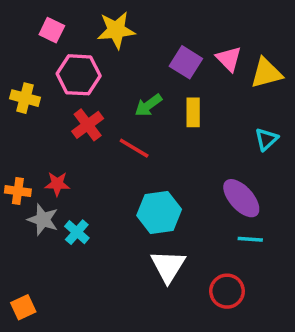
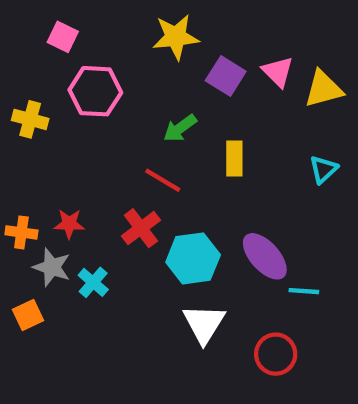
yellow star: (116, 30) -> (176, 37), moved
yellow rectangle: (193, 112) -> (234, 159), moved
red cross: (88, 125) -> (141, 228), moved
purple ellipse: (241, 198) -> (265, 256), moved
orange square: (23, 307) -> (28, 315), moved

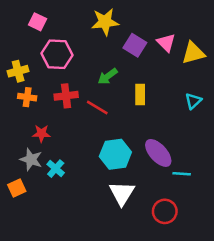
yellow cross: (30, 119) -> (18, 71), turned -30
red cross: (141, 228) -> (66, 96), moved, turned 30
orange cross: (21, 232) -> (27, 97), moved

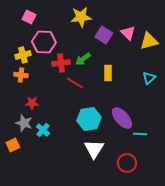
yellow cross: (18, 71) -> (23, 55), moved
red cross: (66, 96) -> (61, 63), moved

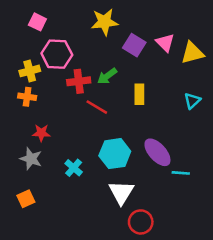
cyan cross: (43, 130) -> (74, 168), moved
orange square: (13, 145) -> (26, 199), moved
red circle: (127, 163) -> (141, 222), moved

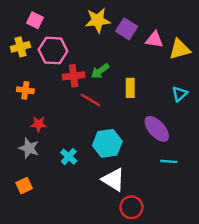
pink triangle: (165, 43) -> (154, 40), turned -36
purple square: (134, 45) -> (127, 29), moved
yellow cross: (30, 71) -> (20, 47), moved
purple ellipse: (157, 152) -> (157, 129), moved
white triangle: (121, 192) -> (113, 180), turned -30

